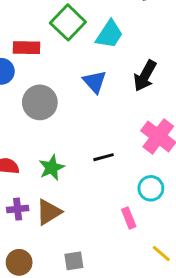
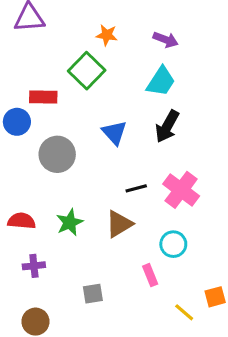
cyan trapezoid: (109, 34) -> (161, 81), moved
black line: (103, 157) -> (136, 188), moved
brown triangle: (49, 212) -> (119, 224), moved
gray square: (74, 261) -> (93, 294), moved

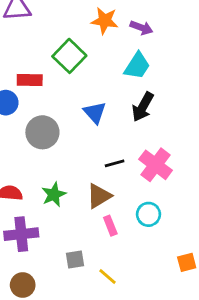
orange star: (107, 35) -> (105, 21), moved, size x1.4
purple cross: (34, 266) -> (21, 234), size x1.6
pink rectangle: (150, 275) -> (110, 226), moved
yellow line: (184, 312) -> (107, 277), moved

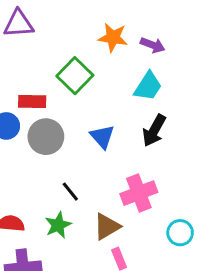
gray circle: (42, 132) -> (46, 137), moved
black line: (115, 163) -> (70, 192), moved, turned 66
pink cross: (156, 165) -> (139, 193), moved, turned 32
cyan circle: (148, 214) -> (180, 233), moved

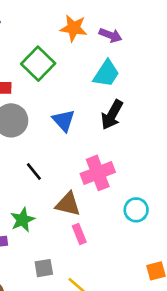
green star: (58, 225) -> (23, 220), moved
brown triangle: (107, 227) -> (68, 204), turned 44

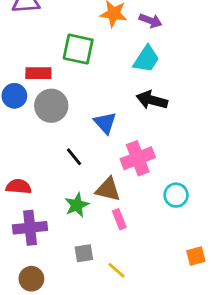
green square: (38, 64) -> (78, 49), turned -32
black arrow: (112, 115) -> (152, 100), turned 76
blue triangle: (64, 120) -> (105, 123), moved
green star: (23, 220) -> (77, 205), moved

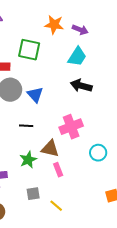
blue triangle: (105, 123) -> (35, 95), moved
black line: (74, 157) -> (26, 126), turned -48

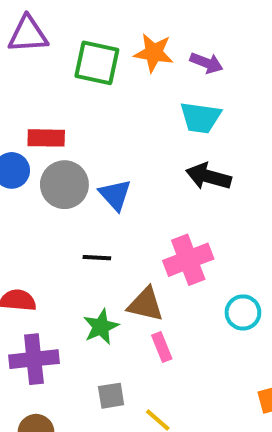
green square: (29, 50) -> (97, 63), moved
cyan trapezoid: (77, 57) -> (200, 118), turned 65

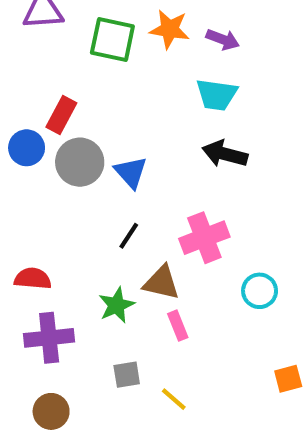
red rectangle: (46, 138) -> (61, 115), turned -63
black line: (97, 258) -> (129, 236), moved, turned -60

